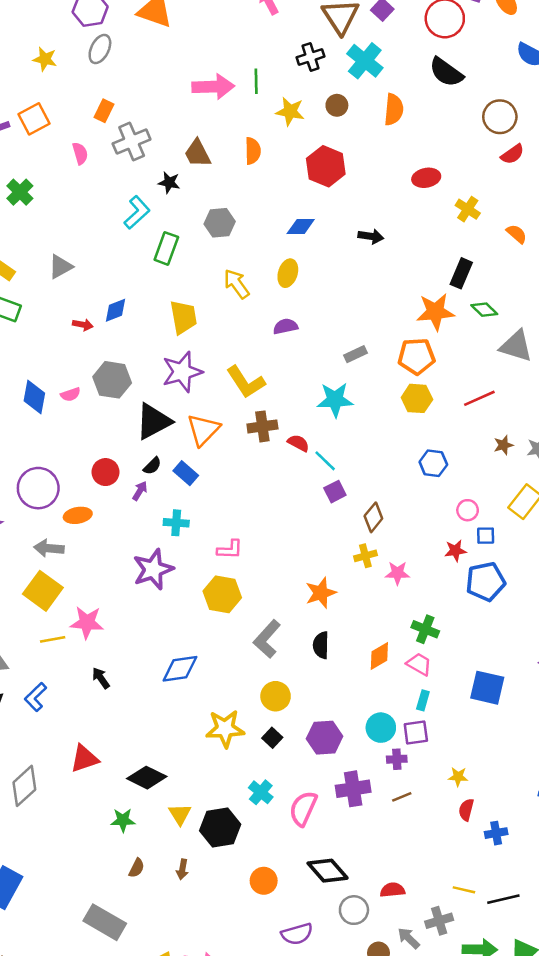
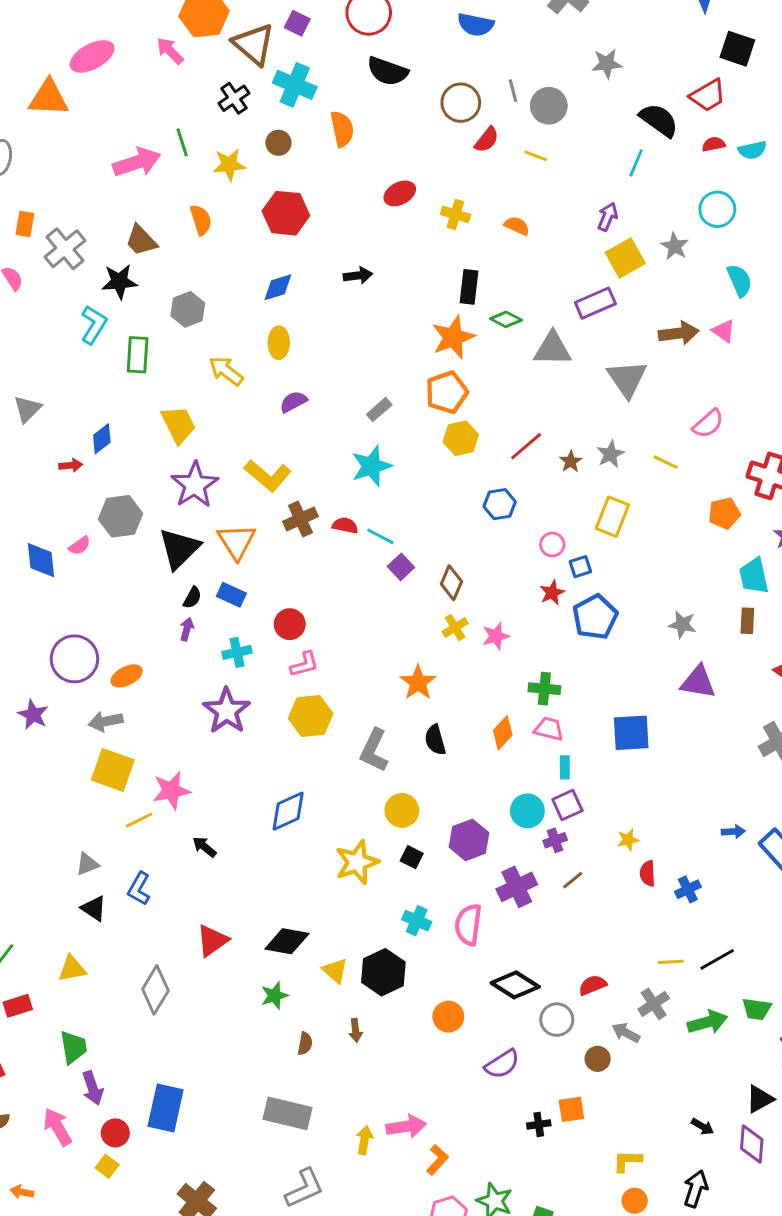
black star: (169, 182) -> (119, 282), size x1.4
red line: (479, 398) -> (526, 446), moved
red circle: (106, 472) -> (290, 624), moved

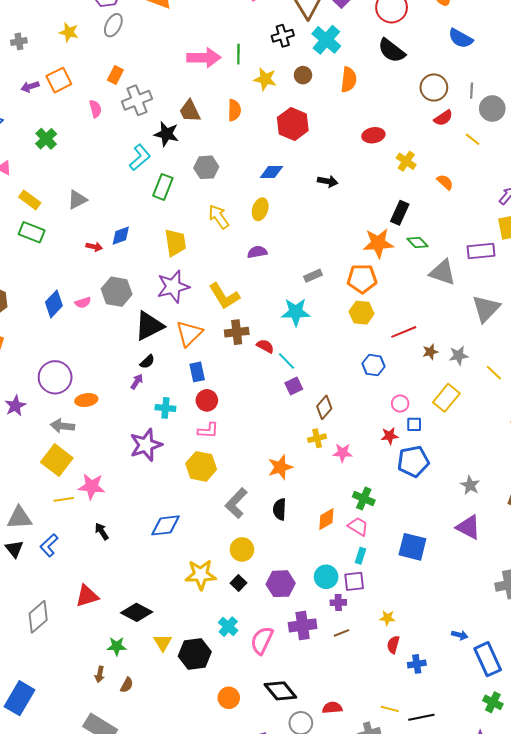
blue diamond: (41, 560) -> (54, 304), turned 32
blue rectangle: (231, 595) -> (197, 372), moved, turned 36
gray triangle: (87, 864) -> (19, 518), size x1.5
brown arrow: (356, 1030) -> (100, 674), moved

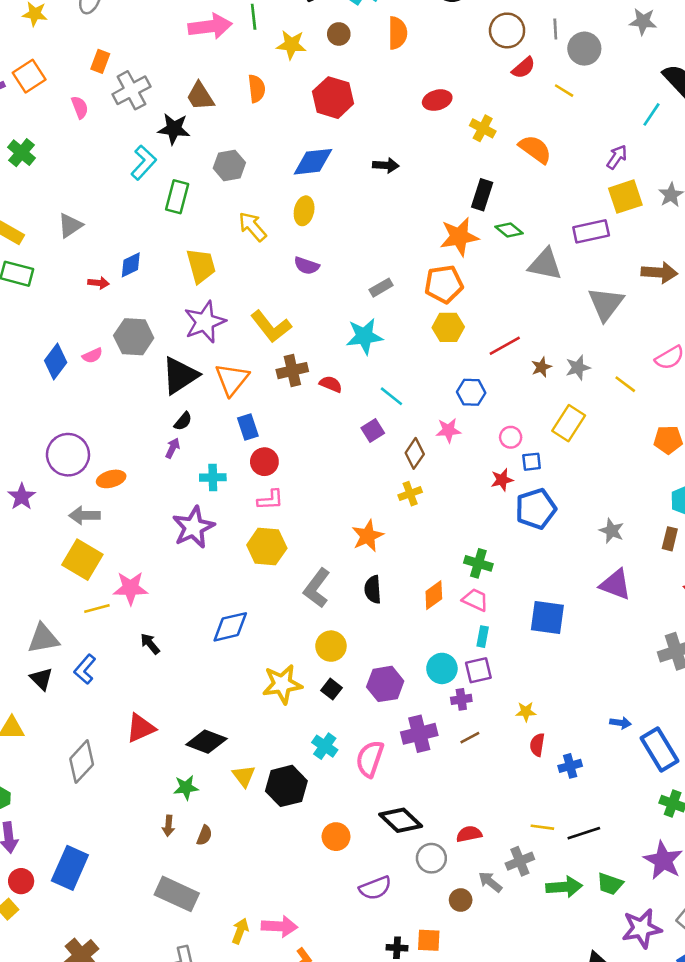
blue diamond: (271, 172) -> (313, 162), size x1.4
orange semicircle: (445, 182) -> (535, 149), size x1.5
purple semicircle: (257, 252) -> (307, 266), turned -144
cyan line: (287, 361) -> (391, 396), moved
pink star: (343, 453) -> (448, 430), moved

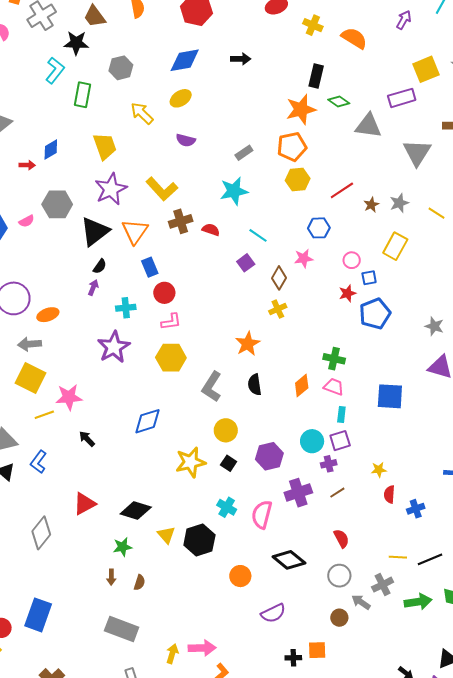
purple arrow: (617, 157) -> (404, 20), moved
yellow ellipse: (304, 211) -> (181, 98), turned 50
red semicircle: (469, 834) -> (341, 539), moved, turned 78
gray circle: (431, 858) -> (339, 576), moved

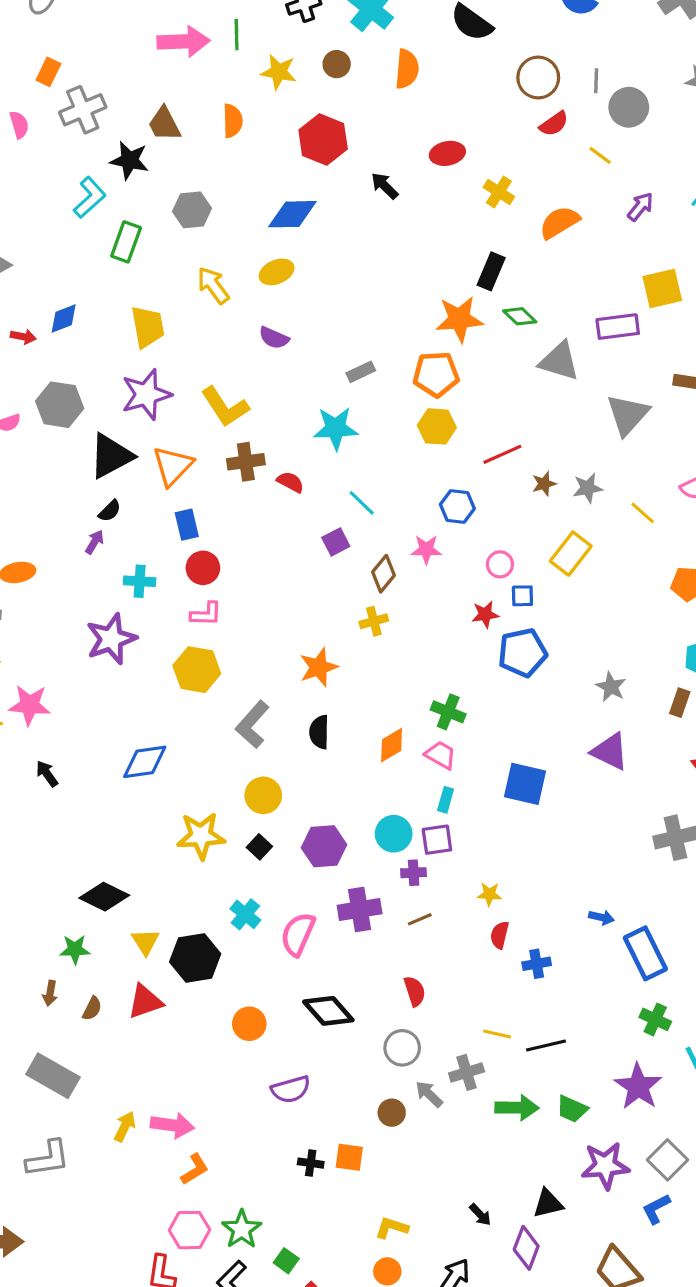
orange semicircle: (354, 38) -> (559, 222), turned -72
black arrow: (241, 59) -> (385, 186), moved, turned -144
red triangle: (85, 504) -> (145, 1002), moved

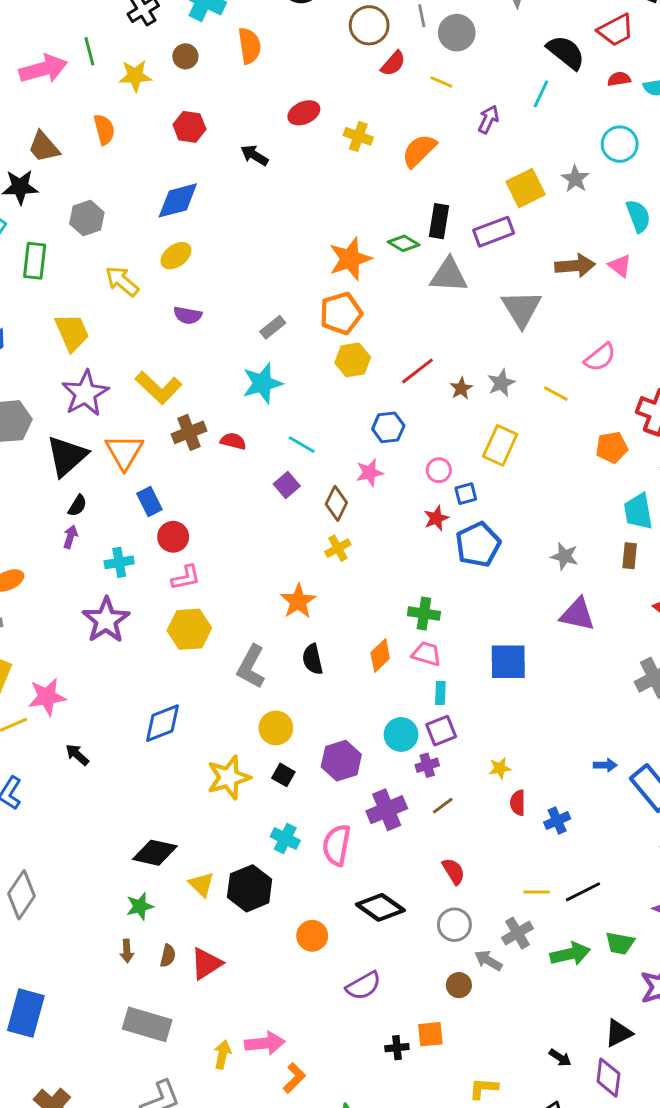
red hexagon: (323, 140) -> (189, 127), size x0.7
black rectangle: (491, 271) -> (439, 221), moved
red triangle: (145, 1002) -> (206, 964), moved

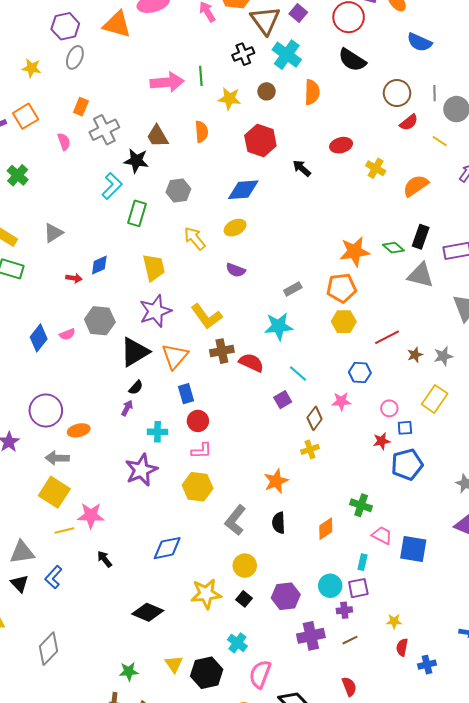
red hexagon: (189, 127) -> (260, 141), size x1.4
red semicircle: (233, 441) -> (251, 363), size x1.4
pink trapezoid: (426, 654) -> (382, 535), moved
pink semicircle: (337, 845) -> (260, 674), moved
black diamond: (155, 853) -> (148, 612), moved

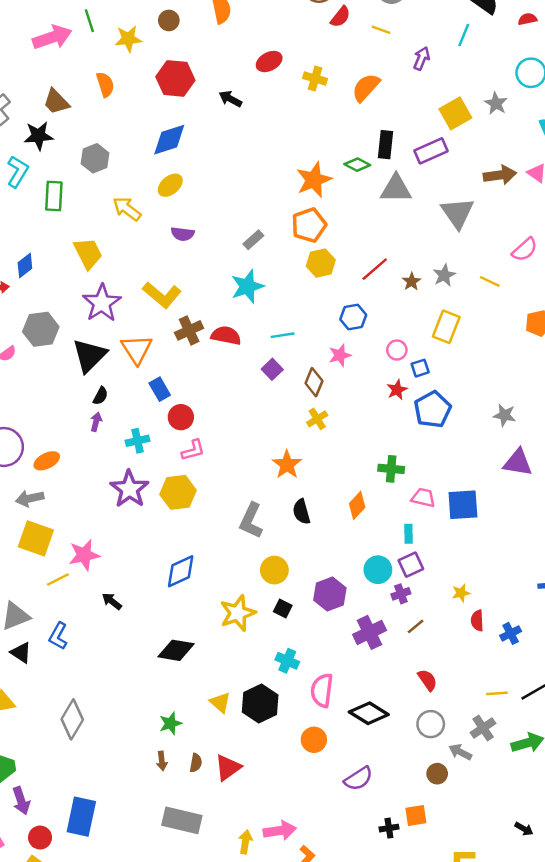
cyan line: (298, 373) -> (283, 335), turned -36
yellow hexagon: (198, 487) -> (178, 492), moved

